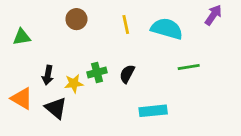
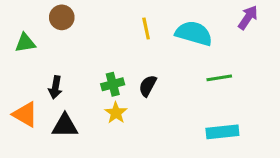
brown circle: (76, 19) -> (62, 17), moved
yellow star: (74, 83) -> (116, 113), moved, turned -30
black triangle: (56, 108) -> (65, 126), turned -40
cyan rectangle: (153, 111) -> (222, 132), moved

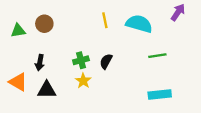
brown circle: (62, 17) -> (44, 24), moved

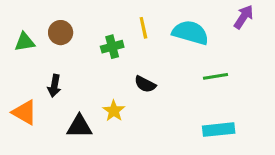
green cross: (81, 60) -> (112, 47), moved
black semicircle: (106, 61) -> (145, 84), turned -91
black triangle: (47, 90) -> (79, 126), moved

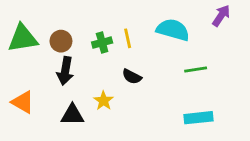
yellow line: (143, 28) -> (128, 38), moved
brown circle: (61, 33) -> (61, 41), moved
green triangle: (25, 42) -> (23, 38), size x1.6
black arrow: (54, 86) -> (65, 71), moved, size x1.4

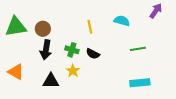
cyan semicircle: (173, 30) -> (122, 21), size x0.7
green cross: (102, 43) -> (72, 50), moved, turned 32

